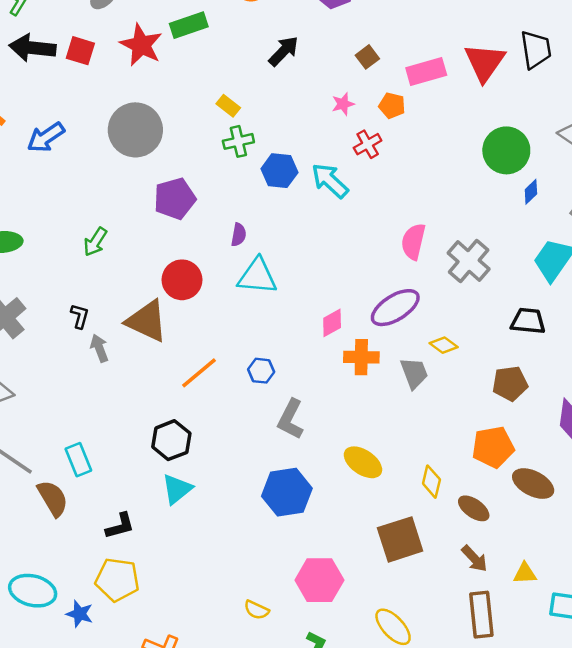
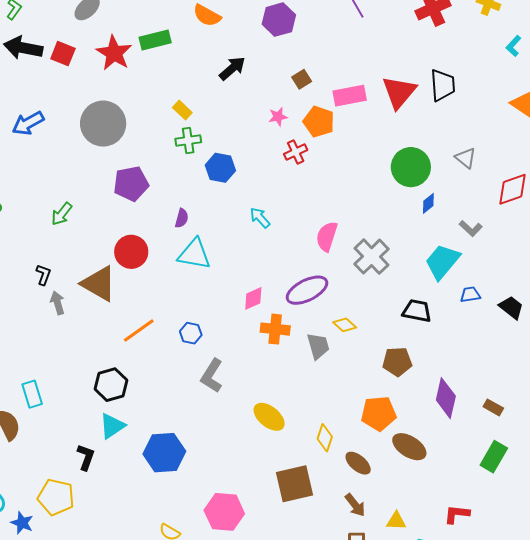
orange pentagon: (392, 106) -> (319, 122), size x1.4
cyan arrow: (330, 181) -> (260, 218), moved, size x0.7
blue hexagon: (287, 492) -> (164, 453), moved
black L-shape: (120, 526) -> (86, 457), moved, turned -60

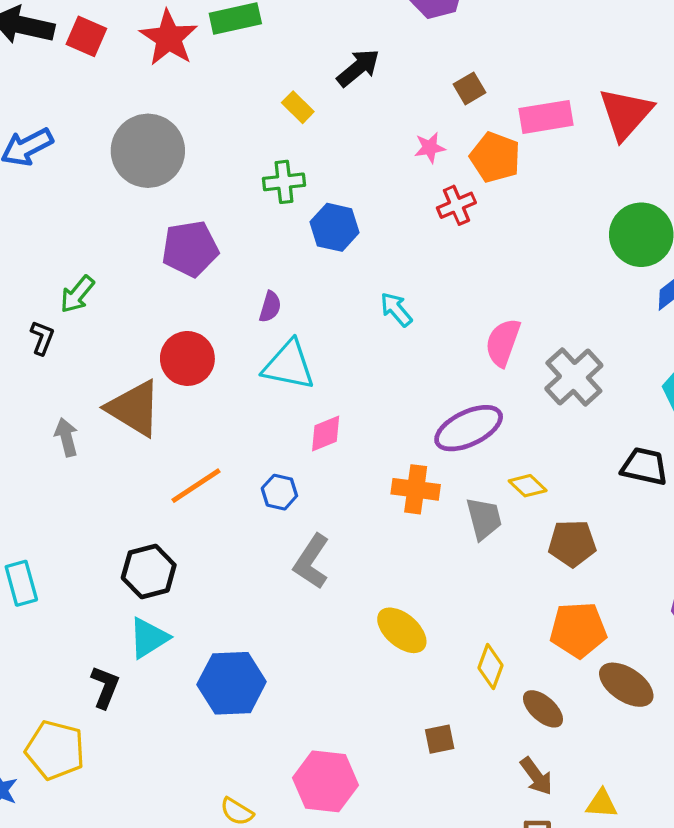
yellow rectangle: (182, 110) -> (298, 107), moved
black L-shape: (43, 275) -> (42, 338), moved
pink diamond: (253, 298) -> (326, 434), moved
brown pentagon: (397, 362) -> (572, 543), moved
brown square: (294, 484) -> (440, 739), size x0.5

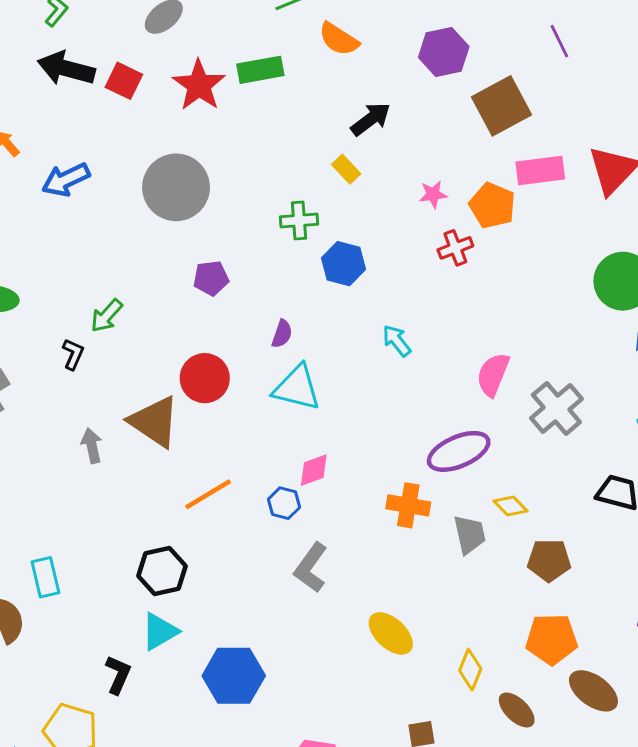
brown square: (470, 88) -> (502, 106), moved, size x2.0
yellow rectangle: (298, 107) -> (346, 169), moved
purple pentagon: (190, 249) -> (211, 278), size x0.7
pink diamond: (326, 434) -> (314, 470), moved

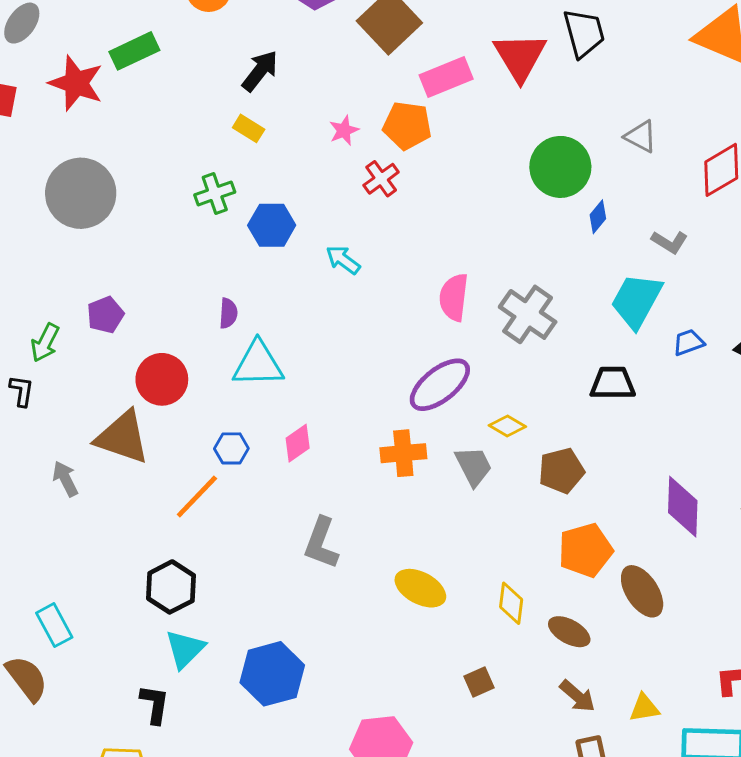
purple pentagon: (211, 278) -> (105, 315), moved
cyan arrow: (397, 341) -> (343, 260), moved
blue hexagon: (284, 503) -> (231, 448), moved
brown ellipse: (593, 691) -> (642, 591), turned 36

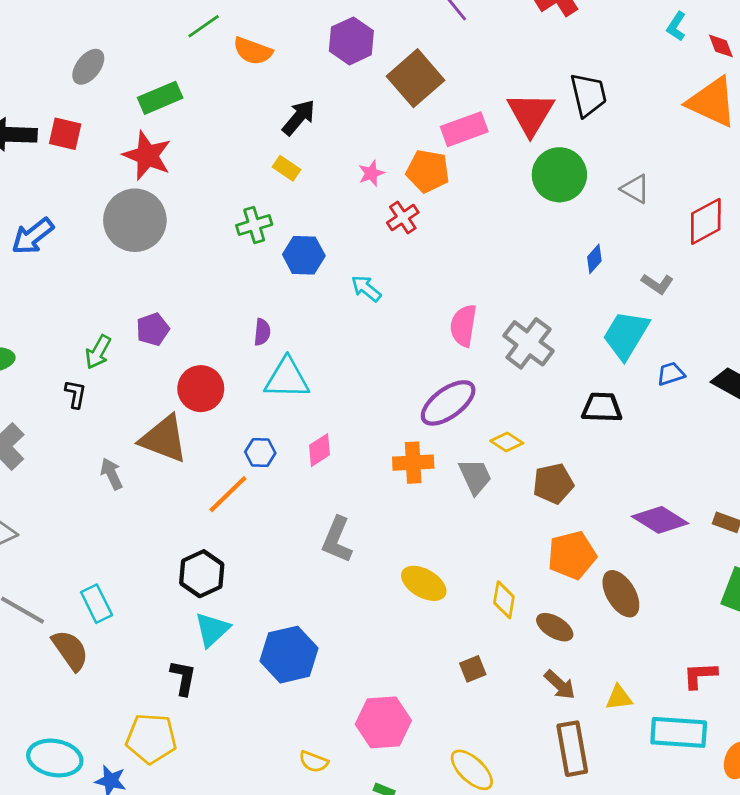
green rectangle: (134, 51) -> (160, 98), moved
red star: (76, 83) -> (147, 156), moved
green circle: (560, 167) -> (559, 175), moved
purple diamond: (683, 507) -> (660, 520), turned -62

